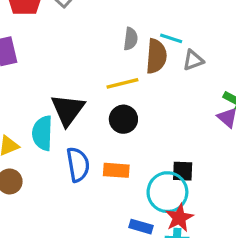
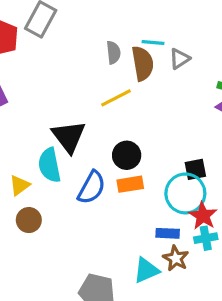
black circle: (123, 119) -> (127, 155), moved
blue semicircle: (78, 165) -> (92, 188), turned 52

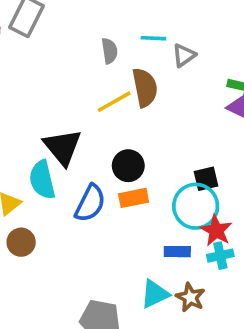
brown semicircle: (143, 63) -> (145, 87), moved
brown star: (176, 258) -> (190, 297), moved

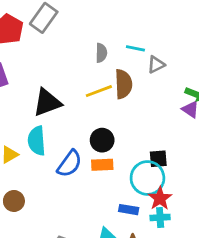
black triangle: (63, 147) -> (47, 102), moved, turned 40
brown circle: (21, 242) -> (14, 201), moved

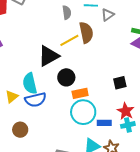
black triangle: (47, 102) -> (49, 56), moved
black circle: (102, 140) -> (66, 77), moved
blue semicircle: (70, 164) -> (36, 100), moved, turned 50
cyan circle: (147, 178) -> (83, 112), moved

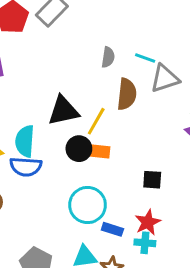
gray triangle: (108, 15) -> (165, 79), size x1.5
yellow line: (69, 40) -> (96, 121), moved, turned -48
orange rectangle: (80, 93) -> (98, 151), moved

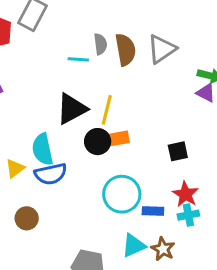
cyan line: (145, 58) -> (78, 59), moved
brown semicircle: (127, 94) -> (125, 50), moved

